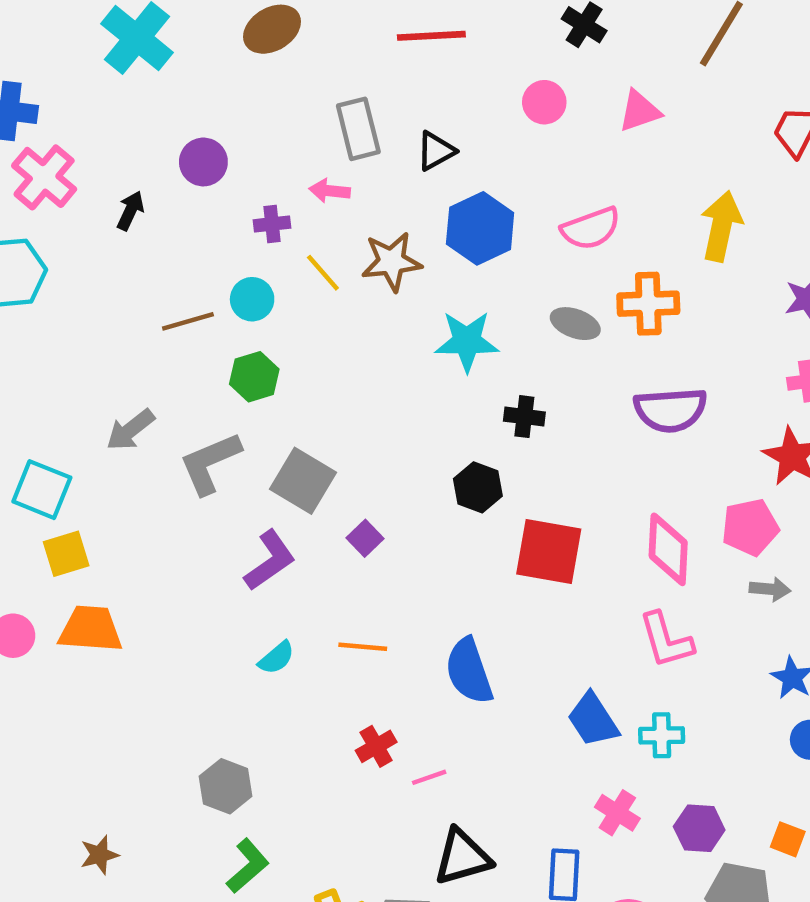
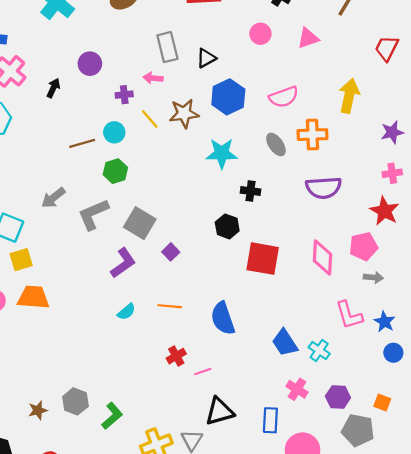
gray ellipse: (575, 324) -> (276, 145), turned 35
pink L-shape: (666, 640) -> (349, 315), moved
cyan cross: (662, 735) -> (319, 350), turned 35
gray hexagon: (226, 786) -> (75, 401), moved

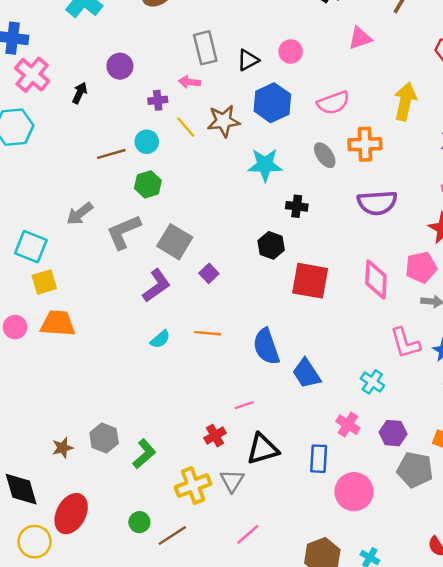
pink circle: (260, 34) -> (291, 52), moved
blue trapezoid: (285, 343) -> (306, 373), moved
red cross: (176, 356) -> (215, 436), moved

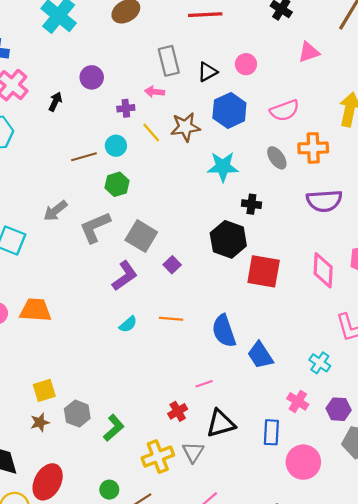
black hexagon: (271, 245) -> (228, 239), size x1.5
yellow square: (44, 282) -> (44, 390), moved

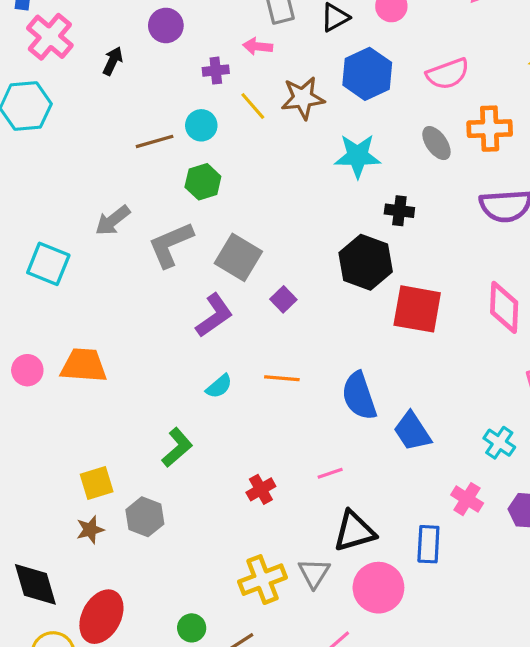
red cross: (178, 411) -> (261, 489), moved
green L-shape: (114, 428) -> (177, 447), moved
pink circle: (303, 462) -> (378, 588), moved

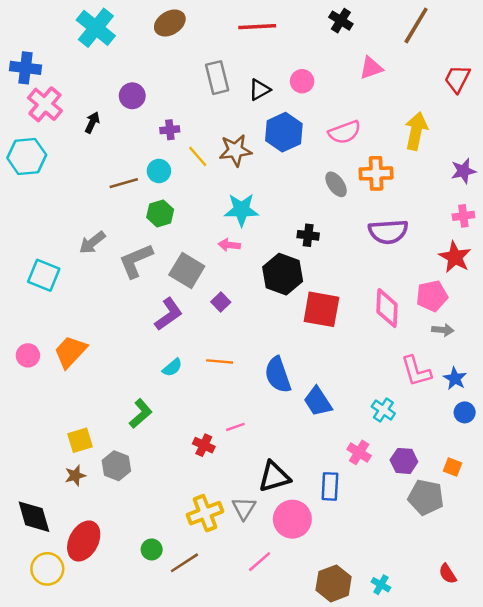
pink arrow: (258, 46) -> (229, 245), moved
cyan star: (358, 156) -> (241, 210), moved
orange trapezoid: (84, 365) -> (70, 352), turned -51
pink line: (330, 473) -> (235, 427), moved
red cross: (261, 489) -> (204, 445), turned -35

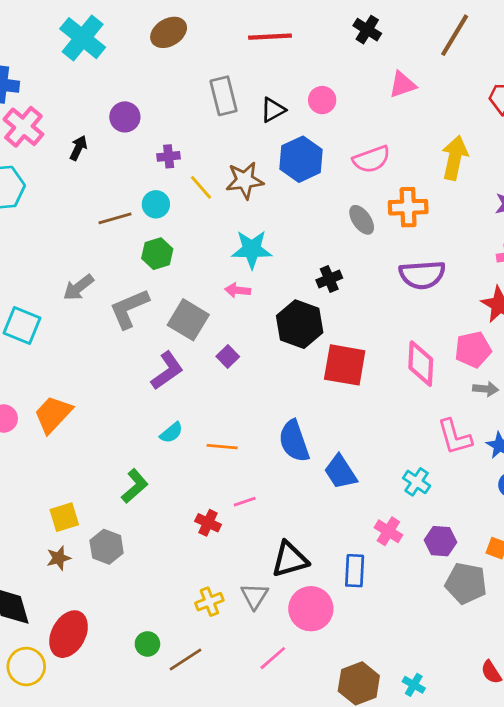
black cross: (308, 235) -> (329, 279), turned -30
orange line: (220, 361) -> (222, 447), moved
yellow cross: (205, 513) -> (209, 602), size x0.7

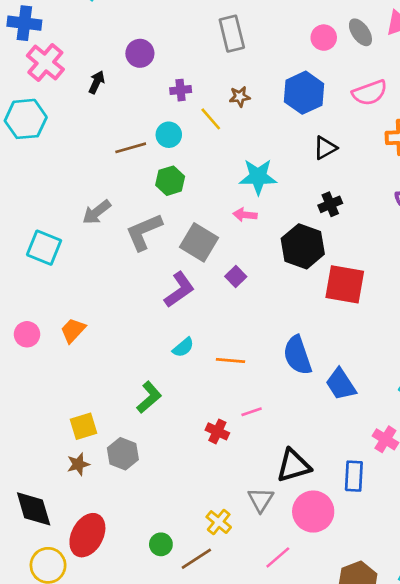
black triangle: (273, 110) -> (325, 148), moved
brown star: (245, 180) -> (240, 97), moved, size x0.6
gray ellipse: (362, 220) -> (360, 32), moved
orange trapezoid: (53, 414) -> (73, 330), size x0.7
yellow cross: (209, 602) -> (219, 522), moved, turned -30

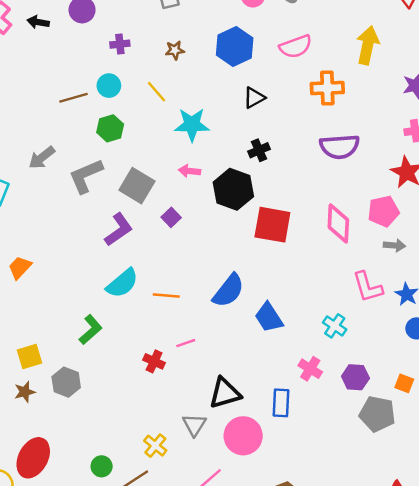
black arrow: (97, 82) -> (38, 22), moved, turned -105
yellow line: (211, 119) -> (156, 92), moved
pink arrow: (245, 215) -> (189, 171), moved
cyan semicircle: (183, 347) -> (122, 283), size x1.6
blue semicircle: (297, 355) -> (228, 291), turned -123

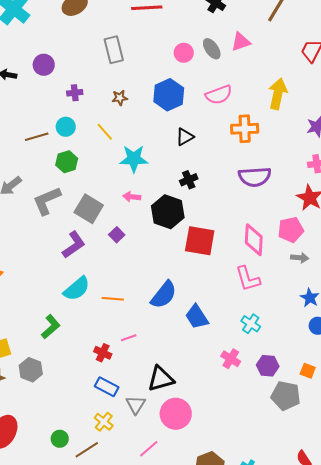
pink L-shape: (368, 287) -> (248, 279), moved
blue rectangle: (281, 403) -> (107, 387), moved, turned -65

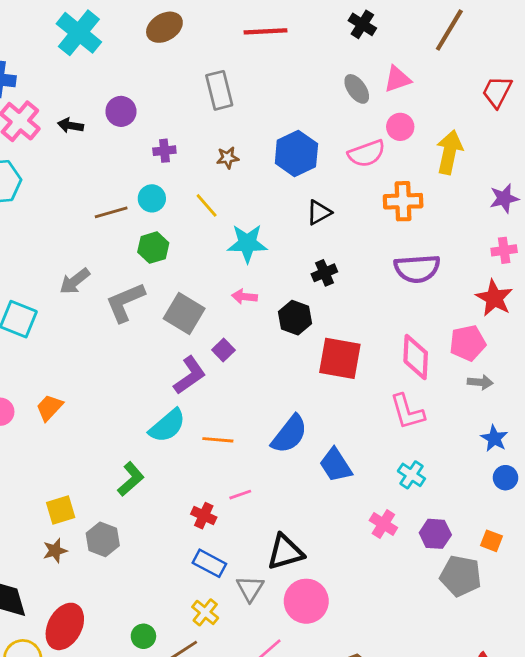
pink circle: (184, 53) -> (400, 127), moved
black hexagon: (168, 212) -> (295, 318), size x0.7
purple L-shape: (74, 245) -> (190, 375), moved

